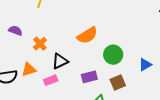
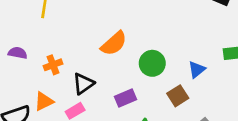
orange cross: (40, 44) -> (53, 65), turned 32
brown square: (118, 82) -> (178, 96), moved

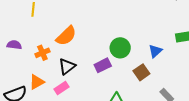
orange semicircle: (114, 43) -> (66, 36), moved
purple rectangle: (125, 98) -> (103, 65), moved

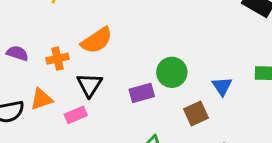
purple semicircle: (14, 45) -> (17, 53), moved
blue triangle: (155, 51) -> (222, 86), turned -32
black triangle: (67, 66) -> (89, 85), turned -30

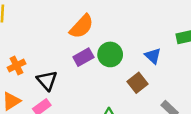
orange semicircle: (97, 40) -> (82, 26), moved
purple rectangle: (142, 93) -> (83, 57), moved

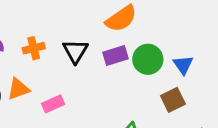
blue triangle: (153, 56) -> (183, 65), moved
black triangle: (47, 80) -> (75, 51), moved

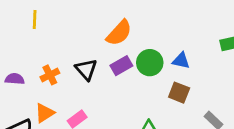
blue triangle: (183, 65) -> (181, 61), turned -30
brown square: (173, 100) -> (179, 93), turned -30

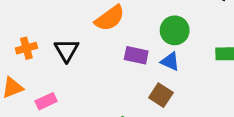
green circle: (150, 63) -> (175, 30), moved
purple rectangle: (121, 66) -> (136, 55), moved, turned 30

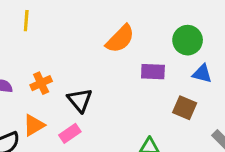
black triangle: (67, 50) -> (80, 100), moved
blue triangle: (170, 61) -> (202, 74), moved

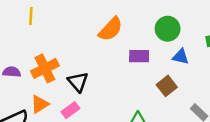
orange cross: (41, 83) -> (45, 68), size x1.5
brown square: (185, 108) -> (167, 86), turned 30

